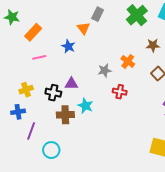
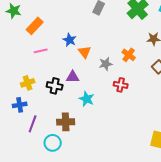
orange triangle: (83, 28) -> (85, 52), moved
brown cross: (65, 115) -> (66, 122), moved

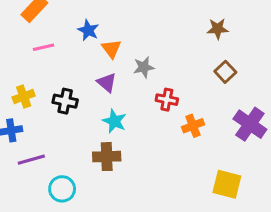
orange cross: (129, 55) -> (193, 126), moved, turned 32
purple triangle: (73, 77) -> (107, 83), moved, turned 40
brown cross: (66, 122) -> (107, 157), moved
purple line: (33, 124) -> (31, 160), turned 54

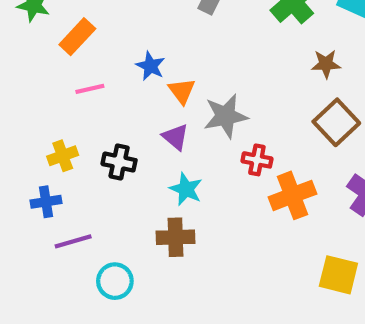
gray star: (144, 67) -> (226, 116), size x1.5
brown square: (225, 72) -> (336, 122), size x1.5
orange cross: (193, 126) -> (292, 195), size x1.5

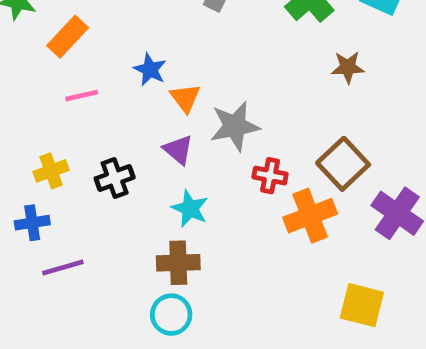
brown square: (336, 122) -> (343, 164), moved
black cross: (119, 162) -> (115, 178), turned -32
cyan circle: (115, 281) -> (171, 315), moved

